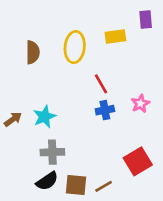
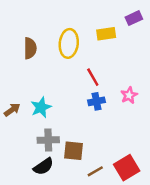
purple rectangle: (146, 19) -> (134, 18), turned 70
red square: (138, 161) -> (127, 168), moved
brown square: (76, 185) -> (74, 151), moved

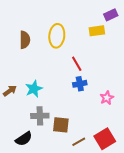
yellow rectangle: (106, 34) -> (97, 31), moved
pink star: (129, 95) -> (107, 98), moved
black semicircle: (43, 166) -> (24, 139), moved

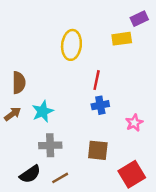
brown semicircle: (25, 40) -> (19, 83), moved
red line: (77, 64) -> (97, 80), turned 42
brown square: (61, 125) -> (98, 150), moved
brown line: (79, 142) -> (60, 178), moved

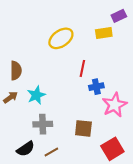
yellow ellipse: (71, 45) -> (61, 38), turned 50
blue cross: (100, 105) -> (96, 87), moved
pink star: (134, 123) -> (115, 105), size x1.6

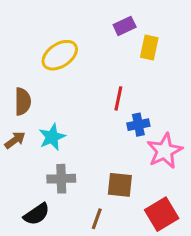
purple rectangle: (119, 16) -> (125, 26), moved
yellow rectangle: (104, 33) -> (149, 47), turned -70
yellow ellipse: (61, 38) -> (60, 55), moved
brown line: (51, 152) -> (97, 219), moved, turned -40

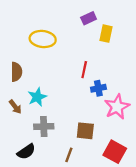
yellow ellipse: (60, 55) -> (43, 39), turned 40
brown arrow: (15, 140) -> (15, 107), moved, turned 88
red square: (162, 214) -> (115, 152), turned -30

